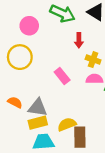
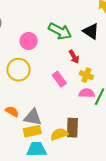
red arrow: (79, 40) -> (74, 57), turned -32
pink rectangle: (62, 76) -> (59, 79), moved
brown rectangle: (80, 137) -> (72, 128), moved

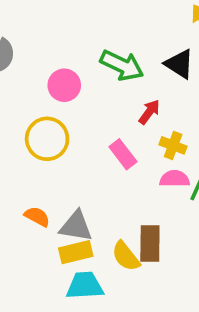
red arrow: (74, 57) -> (149, 112), turned -112
yellow semicircle: (59, 134) -> (126, 256), turned -108

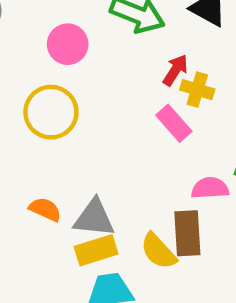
yellow cross: (173, 145) -> (197, 90), moved
pink rectangle: (123, 154) -> (174, 123), moved
pink semicircle: (175, 179) -> (210, 188), moved

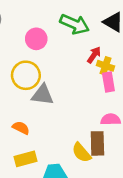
pink rectangle: (174, 123) -> (108, 82), moved, turned 30
gray triangle: (94, 218) -> (43, 95), moved
yellow rectangle: (96, 250) -> (25, 159), moved

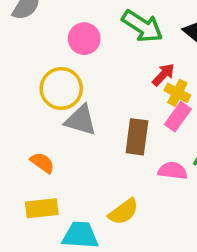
pink rectangle: (108, 82) -> (178, 117), turned 36
brown rectangle: (97, 143) -> (137, 137), moved
yellow semicircle: (81, 153) -> (123, 212), turned -95

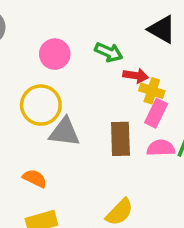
green arrow: (142, 26) -> (109, 52), moved, size x0.7
red arrow: (163, 75) -> (136, 76), turned 65
pink semicircle: (173, 171) -> (161, 148), moved

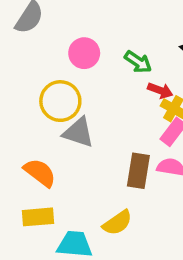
brown rectangle: (120, 139) -> (138, 171), moved
orange semicircle: (35, 178) -> (40, 173), size x1.4

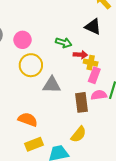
pink circle: (84, 53) -> (22, 40), moved
yellow circle: (60, 101) -> (31, 65), moved
gray triangle: (78, 133) -> (52, 85), moved

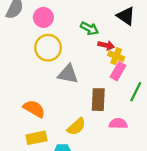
pink semicircle: (99, 95) -> (118, 124), moved
yellow semicircle: (79, 134) -> (76, 127), moved

